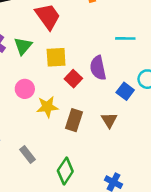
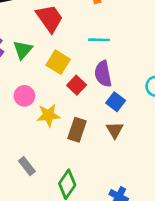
cyan line: (125, 38) -> (99, 40), moved
yellow square: (56, 57) -> (58, 62), turned 35
blue square: (125, 91) -> (116, 102), moved

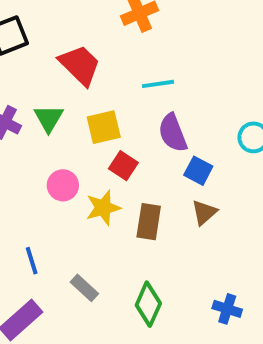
yellow square: (58, 62) -> (104, 127), turned -35
red square: (77, 85) -> (123, 166), moved
brown triangle: (115, 130) -> (204, 212), turned 30

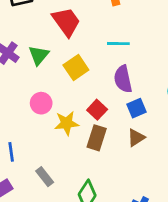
yellow square: (104, 127) -> (76, 67), turned -30
red square: (123, 166) -> (97, 110), moved
blue square: (198, 171) -> (137, 108), turned 30

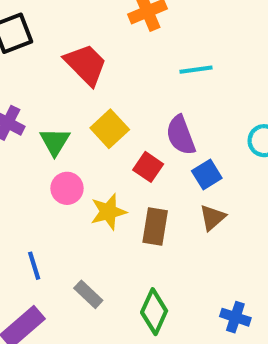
cyan line: (118, 44) -> (196, 70), moved
green triangle: (39, 55) -> (55, 142), moved
red square: (97, 110) -> (148, 167), moved

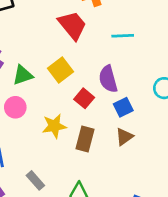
red trapezoid: (86, 64) -> (72, 25), moved
green triangle: (55, 142) -> (23, 75), turned 35
pink circle: (67, 188) -> (15, 107), moved

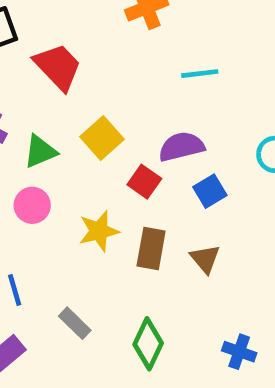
red trapezoid: (72, 25) -> (58, 67), moved
purple semicircle: (108, 79) -> (181, 147), turned 96
brown triangle: (124, 137) -> (205, 259), moved, turned -30

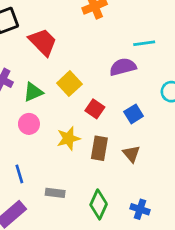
cyan line: (200, 74) -> (144, 43), moved
purple semicircle: (181, 147) -> (123, 67), moved
gray rectangle: (75, 323) -> (55, 193), turned -36
blue cross: (239, 352) -> (140, 209), moved

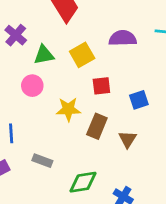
purple semicircle: (123, 67) -> (123, 38), moved
red square: (95, 109) -> (101, 86), turned 36
green diamond: (99, 204) -> (83, 182), turned 44

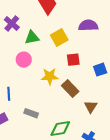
brown rectangle: (97, 126) -> (70, 88), turned -66
brown triangle: (127, 139) -> (91, 107), moved

